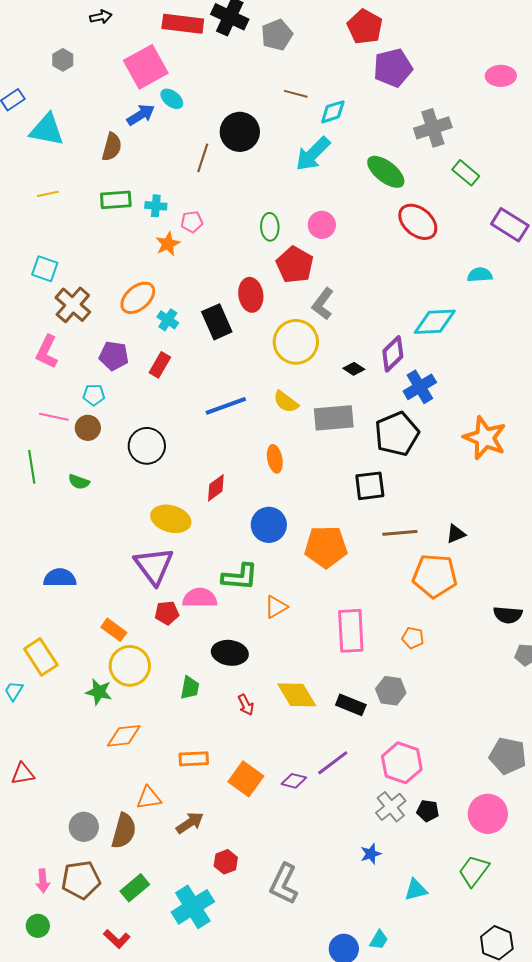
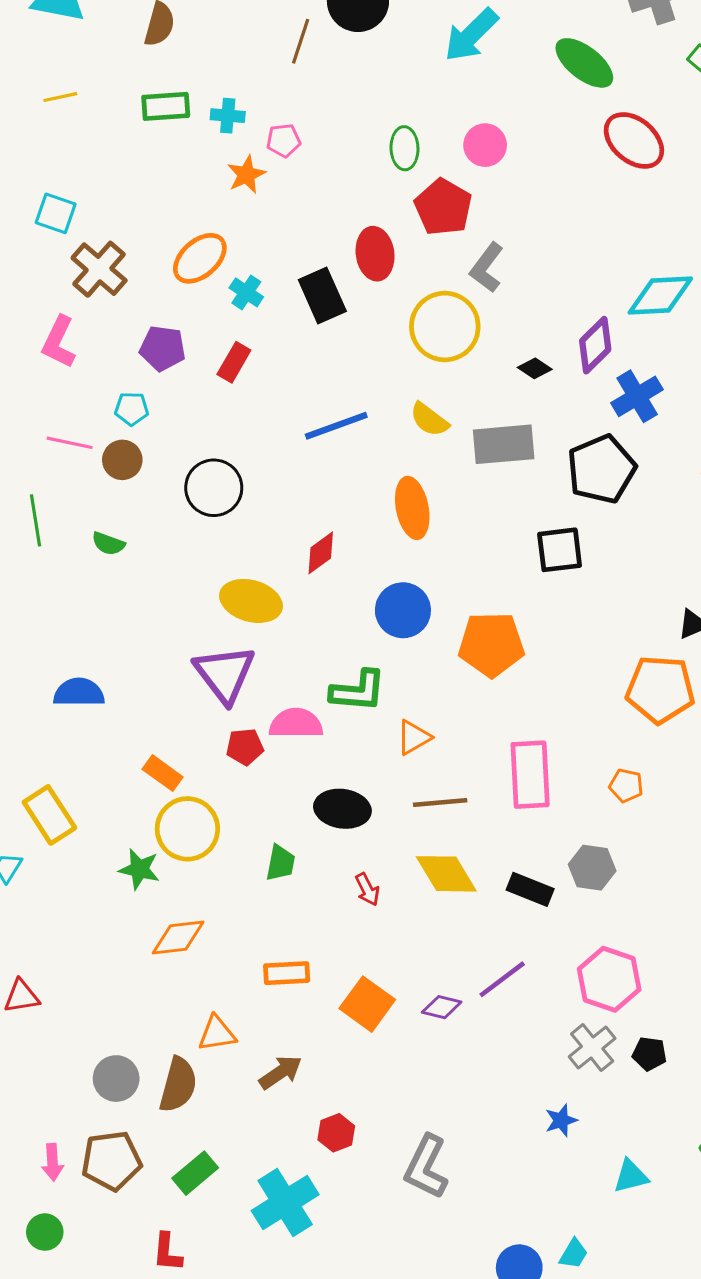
orange ellipse: (275, 459) -> (412, 508), size x1.4
brown line: (400, 533) -> (440, 803), moved
red L-shape: (117, 939) -> (167, 1252), turned 52

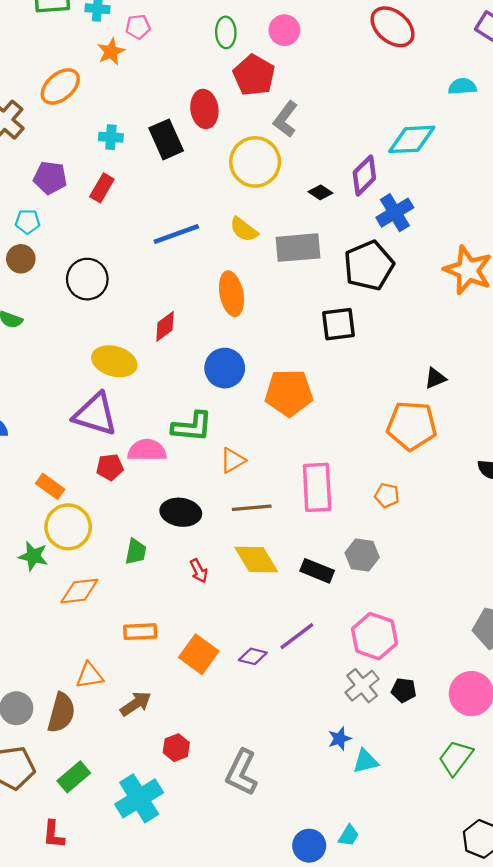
orange ellipse: (200, 258) -> (60, 86), moved
cyan cross: (246, 292) -> (111, 137), turned -30
purple triangle: (225, 674) -> (95, 414), turned -36
orange diamond: (178, 937) -> (79, 591), moved
cyan triangle: (631, 1176) -> (365, 761), moved

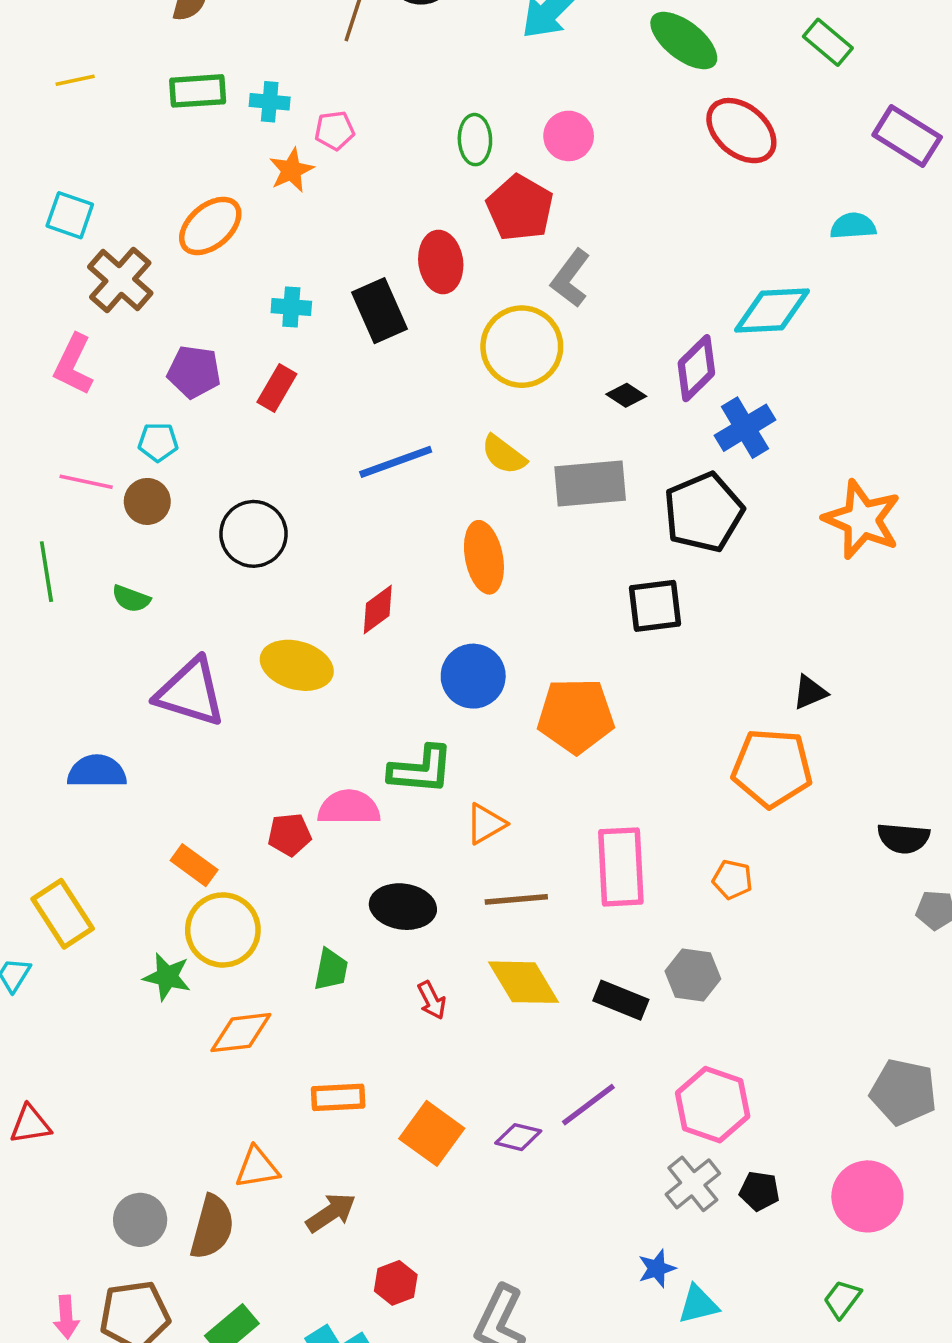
purple triangle: (95, 414) -> (190, 692), moved
green trapezoid: (456, 758) -> (842, 1299), size x0.7

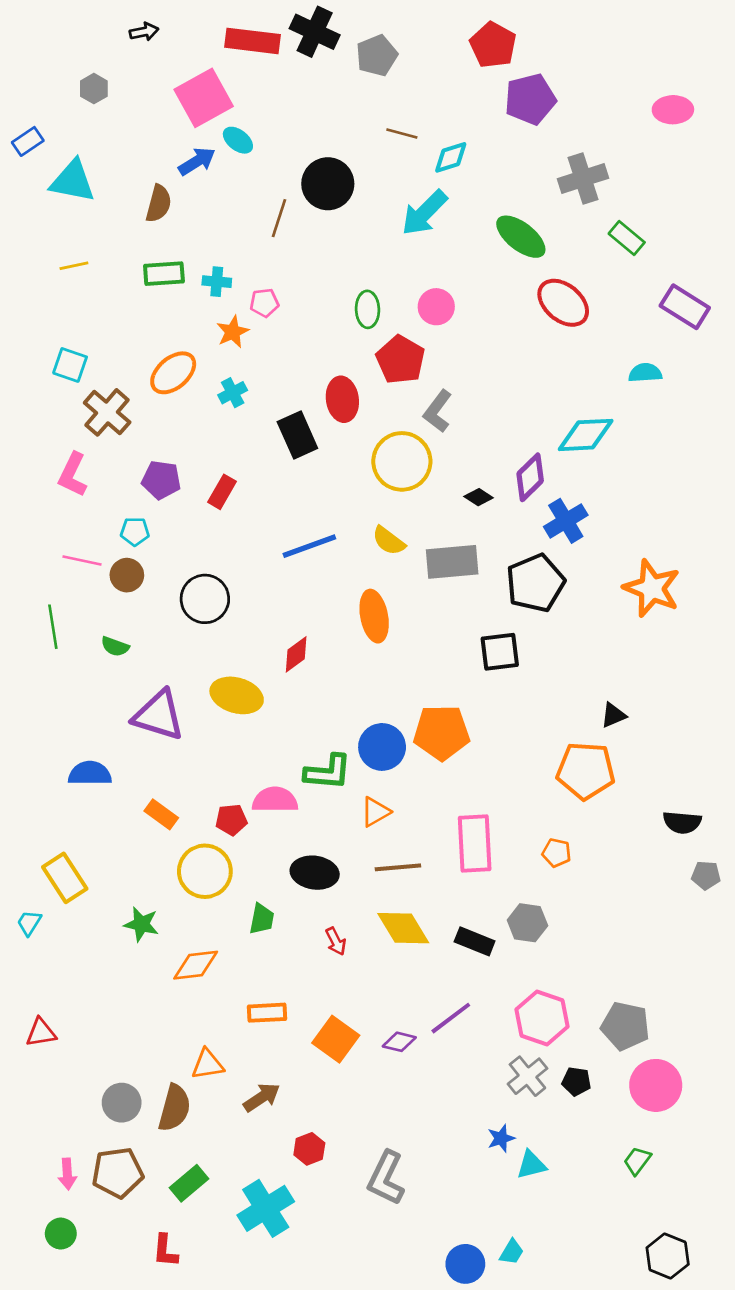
cyan cross: (291, 307) -> (233, 393), moved, turned -32
blue circle: (473, 676) -> (382, 747), moved
orange rectangle: (194, 865) -> (161, 814), moved
yellow circle: (223, 930) -> (205, 871), moved
gray pentagon: (903, 1092) -> (625, 1026), moved

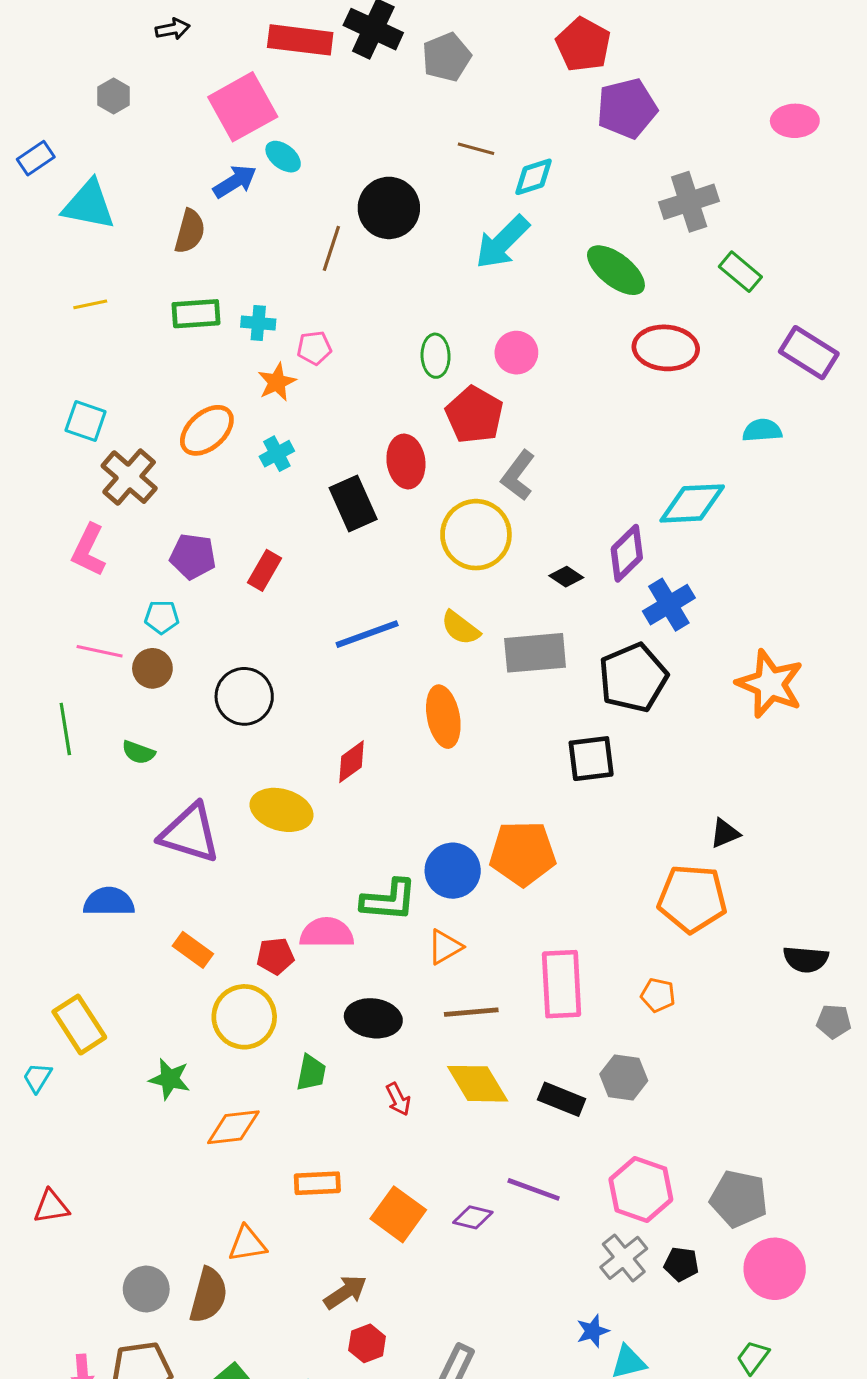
red ellipse: (563, 303) -> (666, 348), turned -36
purple line: (451, 1018) -> (534, 1189), turned 57
brown arrow: (262, 1097) -> (345, 1292), moved

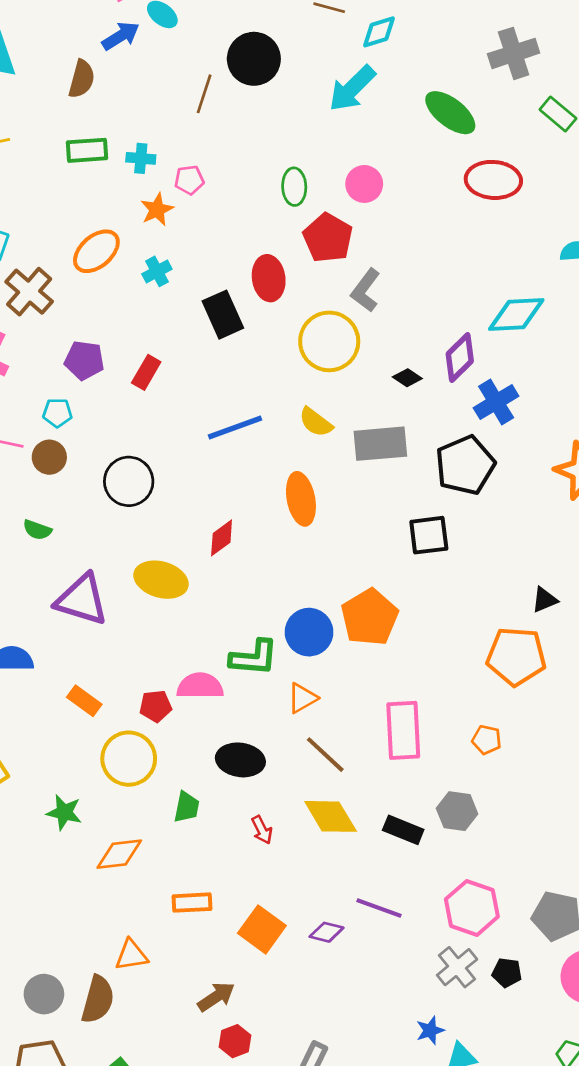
orange pentagon: (523, 853) -> (370, 617), turned -30
brown line: (471, 1012) -> (325, 755), turned 48

